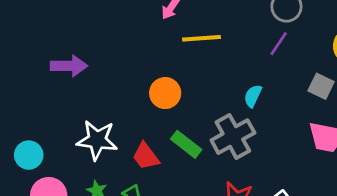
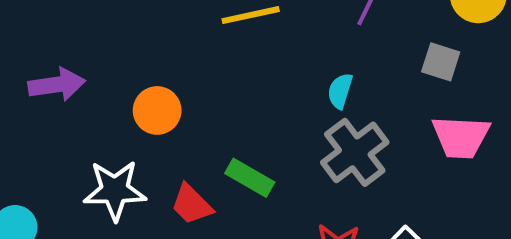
orange circle: (165, 93) -> (157, 110), moved
gray cross: (233, 137) -> (355, 152), moved

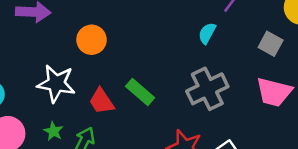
cyan semicircle: (340, 91) -> (207, 33), moved

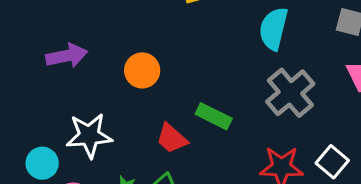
cyan semicircle: (207, 33) -> (273, 29), size x1.6
white star: (56, 83) -> (89, 136), moved

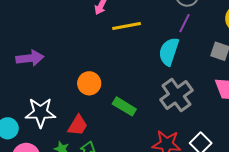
orange circle: (142, 70) -> (89, 83), moved
red trapezoid: (172, 138) -> (78, 125), moved, turned -105

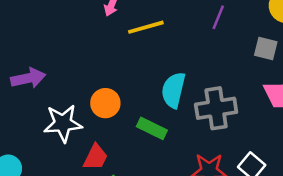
cyan semicircle: (169, 52) -> (173, 90), moved
gray cross: (176, 95) -> (216, 108), turned 32
white star: (40, 113) -> (63, 123), moved

